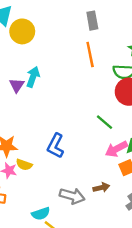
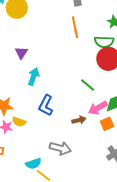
cyan arrow: (33, 77) -> (33, 77), moved
purple triangle: (17, 85) -> (21, 53), moved
brown arrow: (101, 188) -> (79, 120), moved

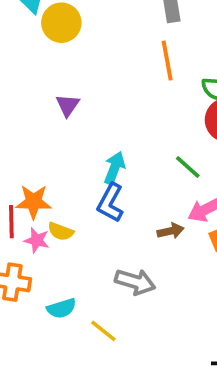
cyan arrow: (33, 77) -> (115, 168), moved
cyan semicircle: (33, 164) -> (62, 308), moved

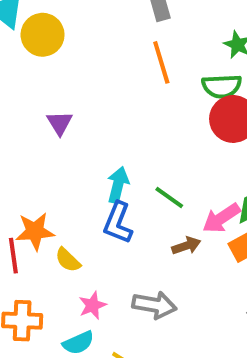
green line: (188, 167) -> (169, 198), moved
yellow semicircle: (61, 231) -> (68, 260), turned 30
pink star: (37, 240) -> (92, 305), moved, turned -30

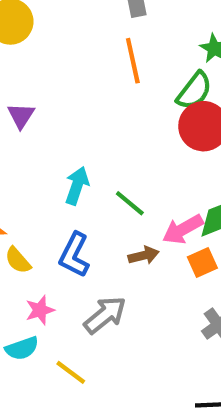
green semicircle: (222, 86) -> (194, 91), turned -54
blue L-shape: (118, 223) -> (74, 255), moved
gray arrow: (154, 305) -> (105, 315), turned -54

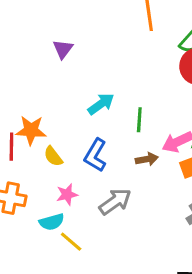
cyan arrow: (77, 186) -> (101, 104), turned 32
green line: (130, 203) -> (139, 120), turned 50
yellow line: (71, 372) -> (71, 242), moved

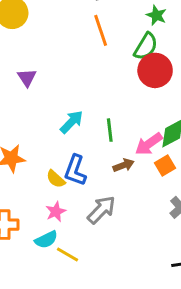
yellow semicircle: (53, 156) -> (56, 179), moved

